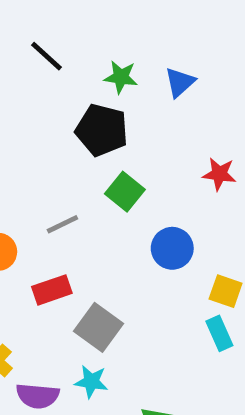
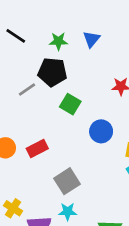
gray line: (62, 224) -> (27, 90), moved
red rectangle: (52, 290) -> (37, 149), moved
gray square: (98, 327) -> (67, 181), turned 30

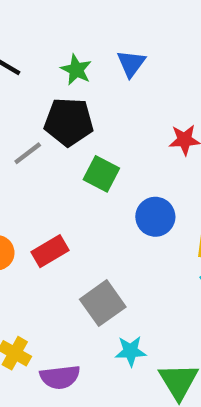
green star: (58, 41) -> (76, 70), turned 30
cyan star: (68, 212) -> (131, 351), moved

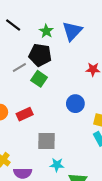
blue triangle: (131, 63) -> (72, 31), size x1.5
green square: (101, 174) -> (39, 79), moved
gray square: (103, 303) -> (46, 141), turned 30

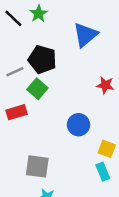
green star: (46, 31) -> (39, 14), moved
red rectangle: (25, 114) -> (16, 112), moved

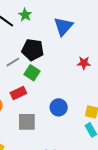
blue circle: (79, 125) -> (59, 107), moved
gray square: (37, 166) -> (27, 122), moved

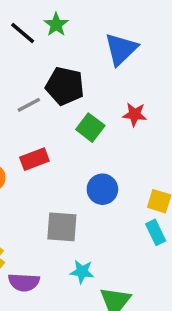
red star: (84, 63) -> (135, 114), moved
green square: (32, 73) -> (90, 128), moved
gray square: (27, 122) -> (62, 227), moved

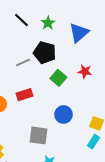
green star: (56, 25) -> (48, 23), moved
cyan rectangle: (156, 232) -> (93, 142), turned 56

